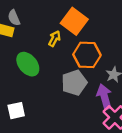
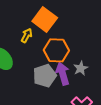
purple arrow: (104, 97) -> (63, 74), moved

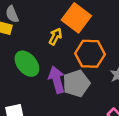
purple arrow: (63, 74) -> (57, 80), moved

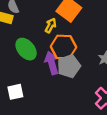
orange hexagon: (90, 54) -> (63, 47), moved

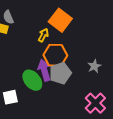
green ellipse: (26, 49) -> (32, 80), moved

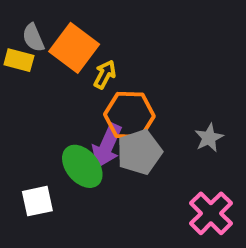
orange square: (60, 20) -> (74, 48), moved
purple arrow: (44, 70) -> (107, 146), turned -140

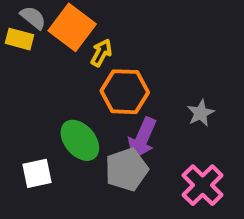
gray semicircle: (33, 38) -> (33, 18), turned 152
purple arrow: (107, 146) -> (142, 138), moved
gray pentagon: (139, 152) -> (127, 170), moved

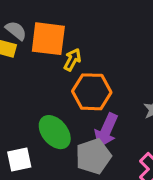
orange square: (72, 27) -> (48, 39), turned -30

